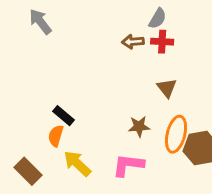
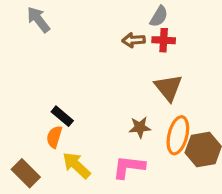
brown triangle: (167, 88) -> (168, 88), size x1.4

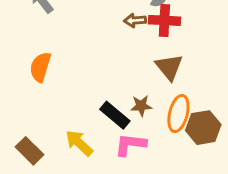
red cross: (164, 40) -> (164, 20), size x1.4
black rectangle: (62, 116) -> (115, 115), moved, size x1.4
orange semicircle: (54, 137) -> (40, 67), moved, size x1.4

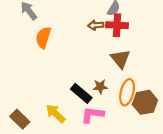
orange semicircle: (40, 67) -> (43, 38), moved

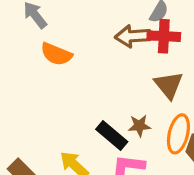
brown arrow: (96, 25) -> (133, 36), size x1.5
orange semicircle: (43, 38) -> (56, 54), turned -85

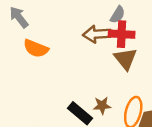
brown triangle: (169, 85) -> (125, 59), moved

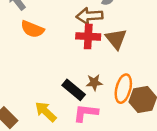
red cross: (122, 34) -> (88, 36), moved

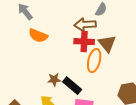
brown star: (94, 83) -> (54, 80), moved
orange ellipse: (123, 89) -> (94, 61), moved

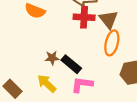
orange ellipse: (94, 61) -> (112, 43), moved

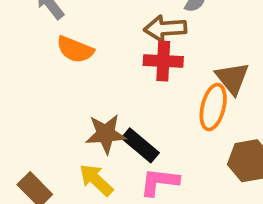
brown triangle: (109, 19) -> (232, 78), moved
brown star: (52, 58) -> (106, 134), size x1.5

